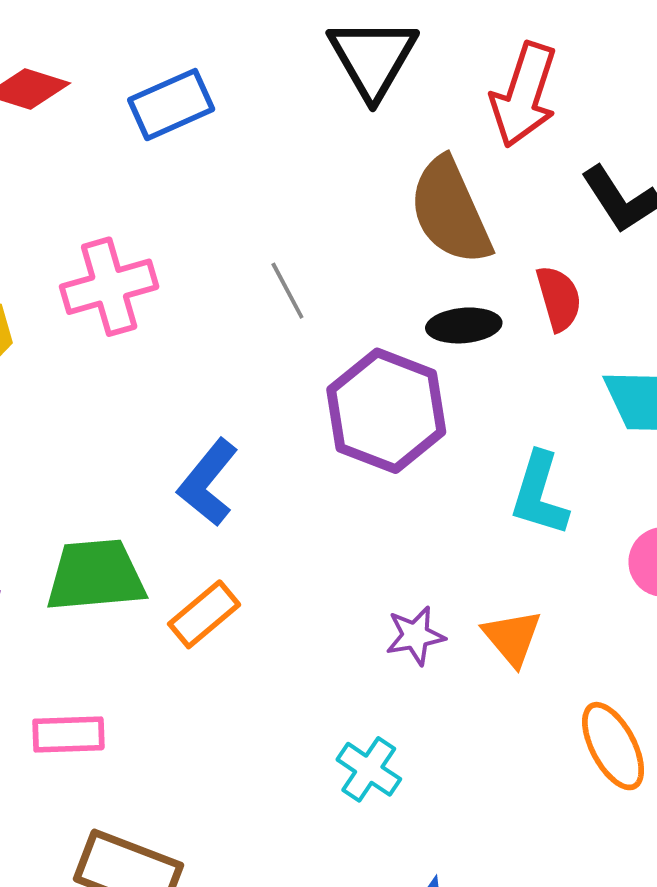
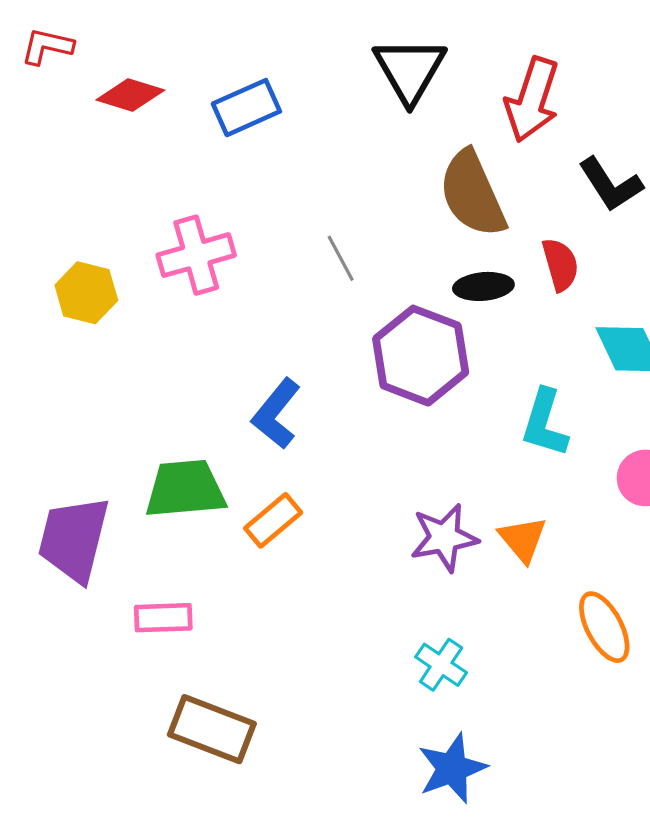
purple star: (415, 636) -> (444, 538), size x1.4
cyan cross: (369, 769) -> (441, 665), moved

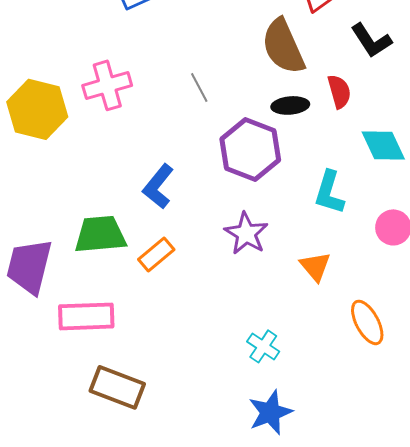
yellow hexagon: (86, 293) -> (37, 109), size x1.5
purple star: (444, 538) -> (246, 233), moved, turned -30
pink rectangle: (163, 618) -> (86, 316), size x1.5

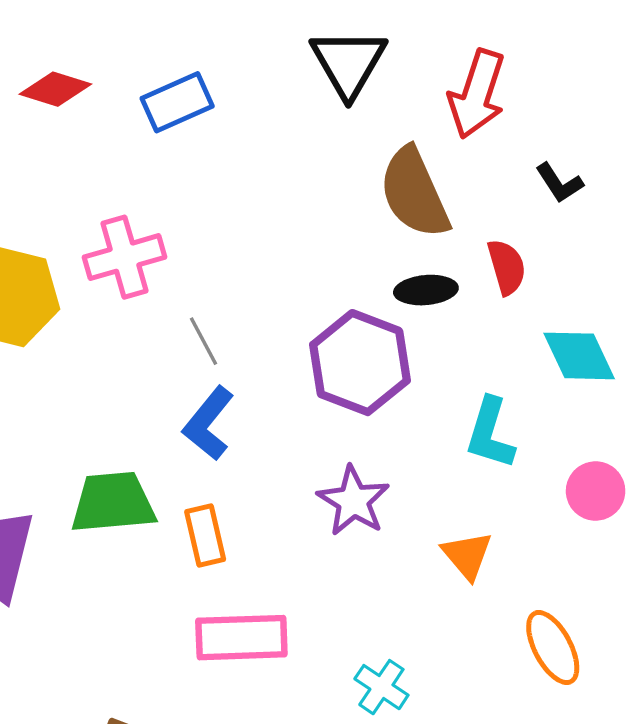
black L-shape: (371, 40) -> (559, 183), size x0.7
gray line: (199, 87) -> (204, 341), moved
orange rectangle: (156, 254) -> (205, 535), turned -63
pink rectangle: (86, 316) -> (241, 638), moved

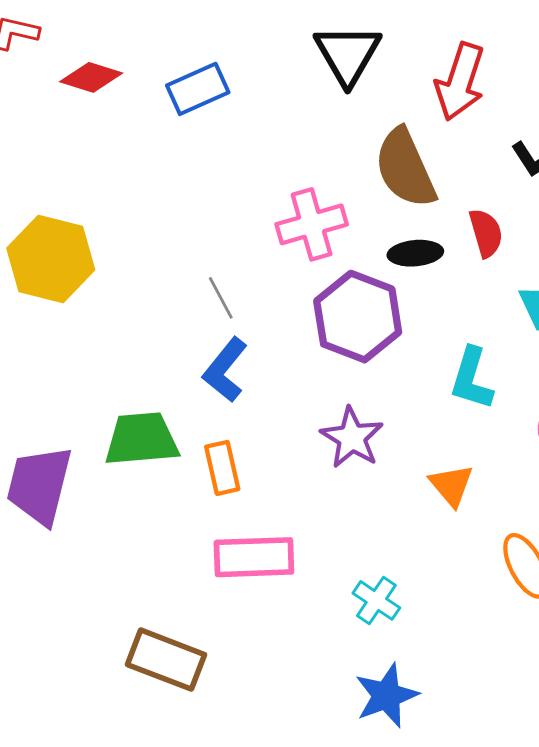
pink cross: (124, 257) -> (312, 224), moved

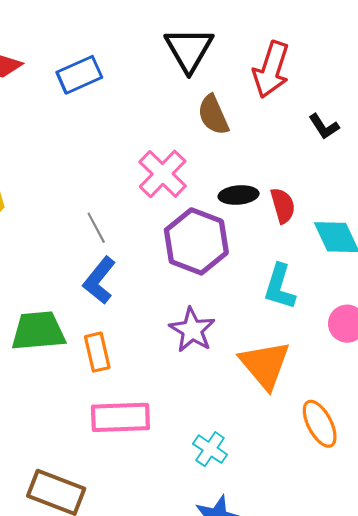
brown semicircle: (405, 168) -> (213, 115), moved, size x0.7
pink cross: (312, 224) -> (163, 174), turned -30
red semicircle: (486, 233) -> (283, 206), moved
orange triangle: (451, 485) -> (265, 365), size x1.6

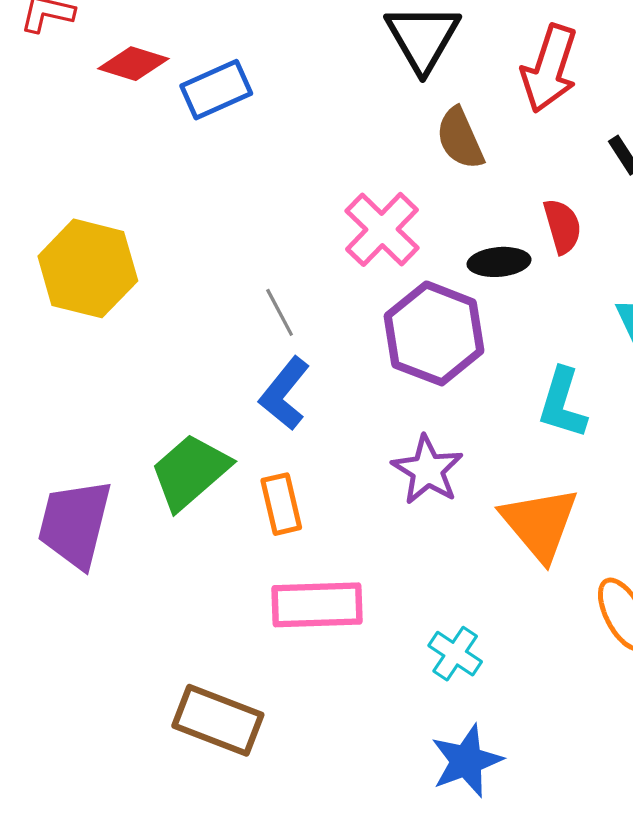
blue rectangle: (79, 75) -> (216, 90), moved
red semicircle: (283, 206) -> (562, 226), moved
green trapezoid: (38, 331) -> (190, 472), turned -36

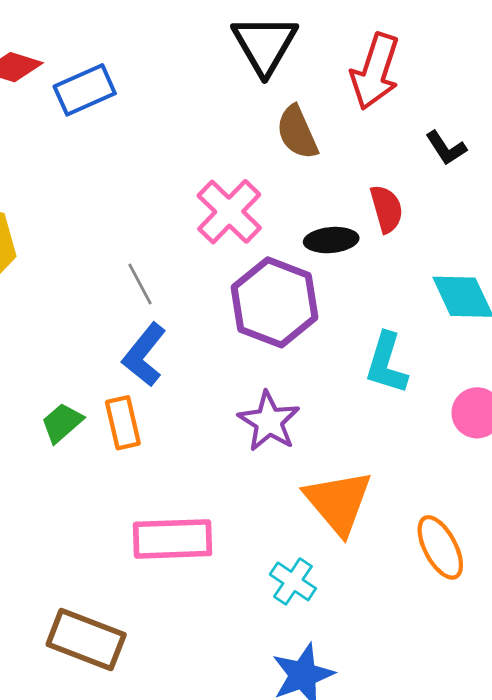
green trapezoid: (190, 472) -> (62, 423), size x0.6
orange rectangle: (281, 504) -> (123, 423), moved
orange triangle: (540, 524) -> (338, 502), moved

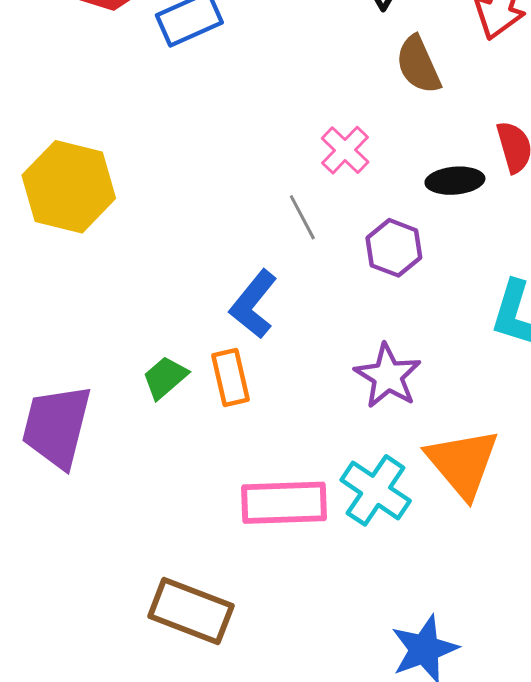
pink cross: (229, 212) -> (345, 150), size x0.7
gray line: (140, 284) -> (302, 217), moved
purple hexagon: (275, 302) -> (394, 248), size x0.6
cyan cross: (293, 581) -> (376, 490), moved, size x1.4

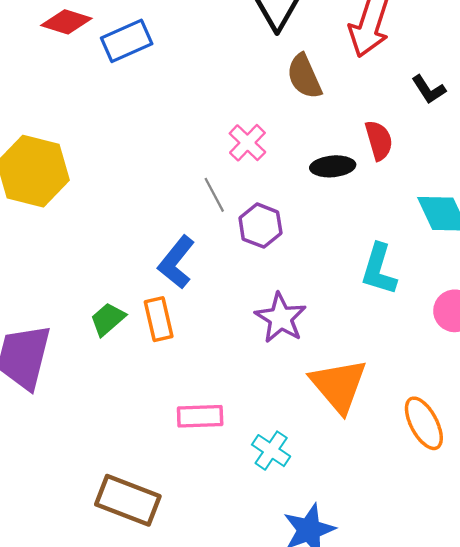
purple hexagon: (394, 248) -> (260, 226), moved
cyan cross: (376, 490) -> (271, 451), moved, size x0.7
pink rectangle: (284, 503) -> (200, 416), size x0.7

